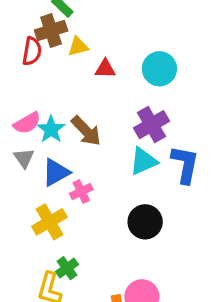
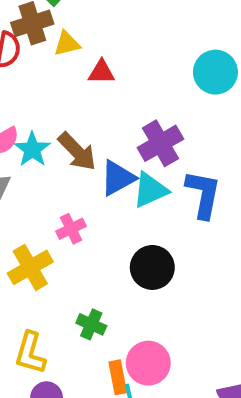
cyan circle: (159, 69) -> (215, 72), moved
blue triangle: (56, 172) -> (118, 178), moved
green cross: (67, 268) -> (91, 324), moved, turned -30

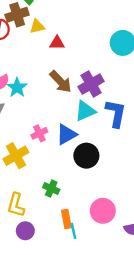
brown arrow: (77, 151) -> (61, 82), moved
blue triangle: (118, 178) -> (66, 134), moved
pink circle: (148, 363) -> (103, 211), moved

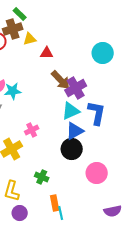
brown arrow: (61, 82) -> (61, 80), moved
cyan star: (17, 88) -> (13, 91), turned 30
blue triangle: (66, 134) -> (75, 131), moved
pink circle: (103, 211) -> (97, 173), moved

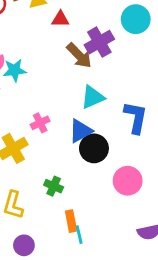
purple cross: (76, 88) -> (99, 42), moved
blue L-shape: (97, 113) -> (136, 117), moved
blue triangle: (75, 131) -> (81, 131), moved
purple circle: (20, 213) -> (24, 245), moved

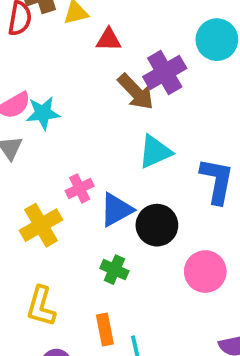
blue triangle: (81, 131) -> (116, 210), moved
green cross: (54, 186) -> (114, 270), moved
orange rectangle: (71, 221) -> (105, 330), moved

